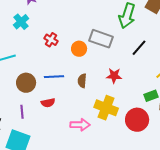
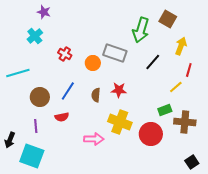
red star: (114, 76) -> (119, 90), moved
blue line: (54, 77) -> (68, 91), turned -54

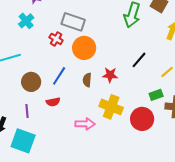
gray rectangle: (115, 53) -> (73, 22), moved
black line: (153, 62) -> (139, 60), moved
orange circle: (93, 63) -> (84, 48), size x1.5

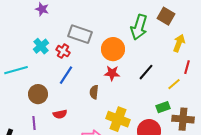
cyan cross: (26, 21) -> (41, 46), moved
orange circle: (84, 48) -> (113, 49), moved
red star: (110, 75) -> (112, 73), moved
blue line: (59, 76) -> (66, 75), moved

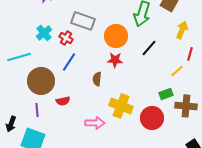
black line: (146, 72) -> (149, 48), moved
brown circle: (38, 94) -> (41, 81), size x1.4

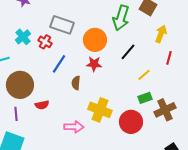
blue line: (69, 62) -> (59, 64), moved
yellow line: (177, 71) -> (144, 75), moved
brown cross: (186, 106) -> (165, 110), turned -30

